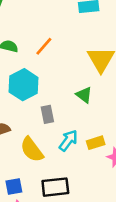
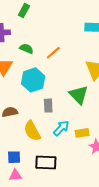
green triangle: (84, 95) -> (79, 95), size x1.5

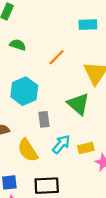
green semicircle: (26, 49) -> (18, 45), moved
orange line: (53, 53) -> (57, 57), moved

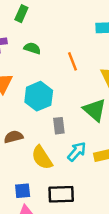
orange line: (57, 57) -> (72, 61), turned -66

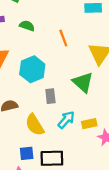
blue square: (23, 191) -> (27, 153), moved

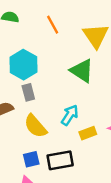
gray rectangle: (50, 96) -> (28, 92), moved
yellow rectangle: (89, 124) -> (88, 133), moved

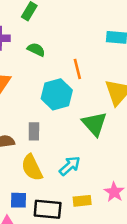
cyan hexagon: (23, 65) -> (57, 94), moved
yellow rectangle: (88, 133) -> (82, 201), moved

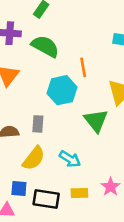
green semicircle: (36, 50) -> (45, 46), size x1.6
cyan arrow: (70, 166) -> (70, 159), turned 70
yellow semicircle: (32, 168) -> (34, 158), turned -120

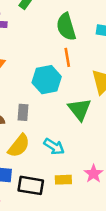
green semicircle: (45, 46) -> (66, 27), moved, turned -136

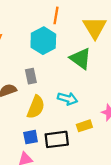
orange line: (67, 57) -> (56, 15), turned 36

